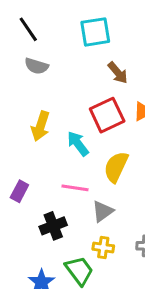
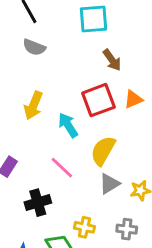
pink line: (75, 188) -> (62, 168), turned 30
gray triangle: (103, 211) -> (109, 184), moved

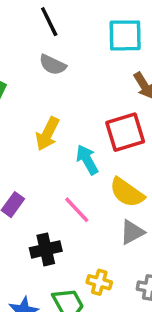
yellow semicircle: (103, 151) -> (127, 192), turned -88

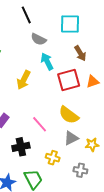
gray semicircle: (53, 65) -> (39, 39), moved
cyan arrow: (87, 160) -> (47, 61), moved
yellow cross: (99, 282) -> (53, 158), moved

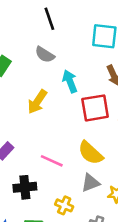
gray semicircle: (39, 39) -> (45, 55), moved
pink line: (40, 124) -> (52, 161), turned -30

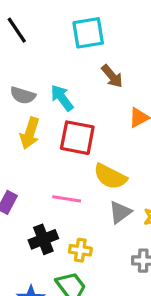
gray semicircle: (45, 55) -> (23, 95), moved
red square: (95, 108) -> (77, 138), moved, turned 36
yellow cross: (64, 205) -> (80, 250), moved

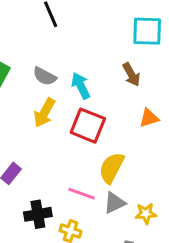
cyan square: (88, 33) -> (147, 31), moved
yellow semicircle: (110, 177) -> (112, 168), turned 80
pink line: (67, 199) -> (81, 194), moved

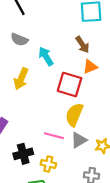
gray semicircle: (45, 76) -> (19, 40), moved
orange triangle: (149, 118) -> (90, 67), moved
red square: (88, 126) -> (70, 84), moved

